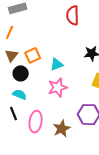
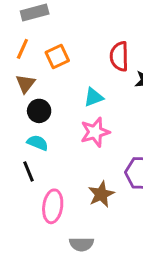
red semicircle: (73, 15) -> (119, 56), moved
orange square: (33, 55) -> (57, 56), moved
pink ellipse: (36, 122) -> (53, 206), moved

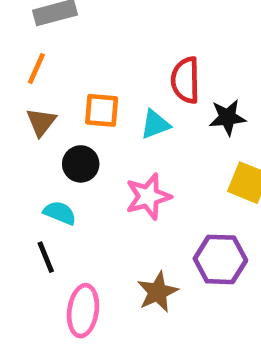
orange square: (57, 56) -> (102, 110), moved, turned 30
cyan triangle: (94, 97) -> (155, 124), moved
black circle: (39, 111) -> (81, 164), moved

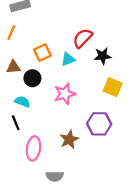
red semicircle: (185, 80) -> (83, 38), turned 45
orange square: (102, 110) -> (42, 53), turned -30
brown triangle: (41, 122) -> (13, 67), moved, turned 48

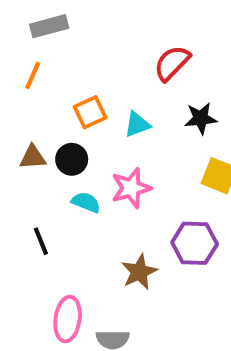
red semicircle: (83, 38) -> (172, 63), moved
brown triangle: (13, 67) -> (33, 157), moved
cyan semicircle: (22, 102) -> (86, 202), moved
pink ellipse: (34, 148) -> (68, 319), moved

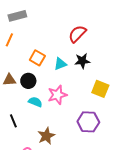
orange square: (90, 112) -> (37, 58), turned -35
black star: (201, 118) -> (82, 61), moved
brown star: (139, 272) -> (46, 136), moved

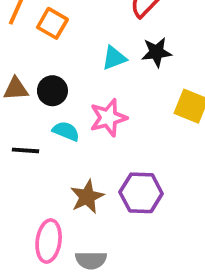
orange square: (37, 58) -> (52, 23), moved
black line: (13, 121) -> (25, 150), moved, turned -64
purple hexagon: (88, 122) -> (141, 193), moved

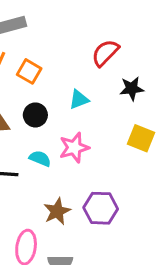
black star: (156, 52) -> (132, 89), moved
black circle: (52, 91) -> (35, 115), moved

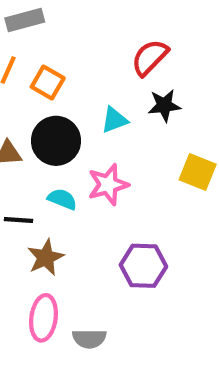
black star: (132, 89) -> (164, 105), moved
black circle: (35, 115) -> (56, 141), size x1.5
brown star: (57, 211) -> (46, 257), moved

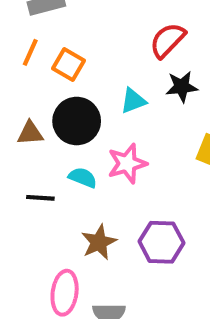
brown star: (46, 257) -> (99, 242), moved

